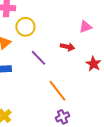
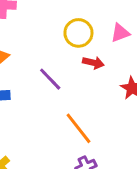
yellow circle: (25, 27) -> (78, 33), moved

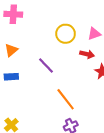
red arrow: (93, 63) -> (87, 54), moved

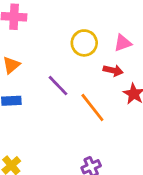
orange line: (66, 99) -> (92, 108), moved

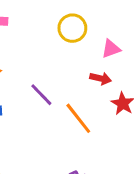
yellow circle: (84, 43) -> (72, 28), moved

